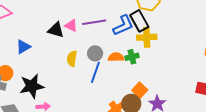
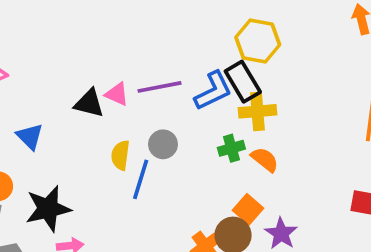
blue triangle: (23, 47) -> (30, 136), turned -42
orange semicircle: (116, 57) -> (265, 159), moved, turned 42
blue line: (95, 72) -> (141, 179), moved

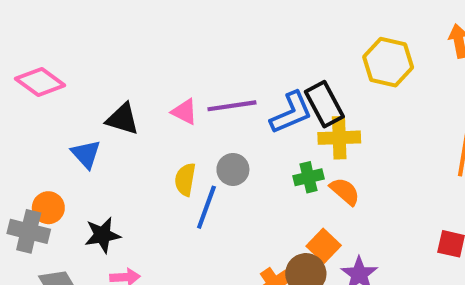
yellow hexagon: (258, 41) -> (388, 62), moved
black triangle: (89, 103) -> (122, 119), moved
black star: (48, 209) -> (102, 235), size x0.7

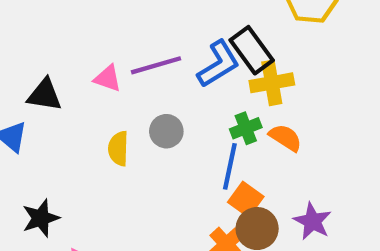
blue line: (206, 207) -> (230, 166), moved
orange square: (324, 246) -> (246, 199), moved

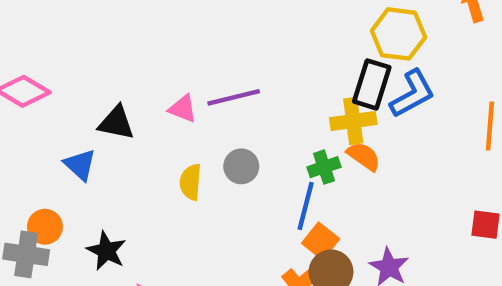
black rectangle: (252, 50) -> (372, 84), moved, turned 51
blue L-shape: (218, 64) -> (412, 94), moved
orange semicircle: (285, 138) -> (364, 156), moved
black star: (41, 218) -> (106, 251), turned -30

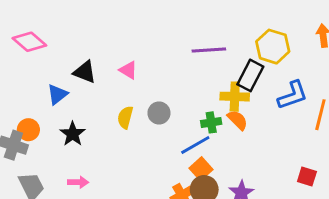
blue L-shape: (412, 94) -> (293, 95), moved
purple line: (234, 97) -> (209, 50), moved
blue triangle: (80, 165) -> (57, 94), turned 30
blue line: (306, 206) -> (195, 145), turned 36
black star: (106, 251) -> (73, 134), moved

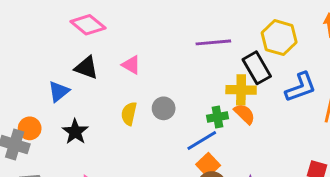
pink diamond: (29, 42) -> (88, 25), moved
black rectangle: (250, 75) -> (257, 68), turned -56

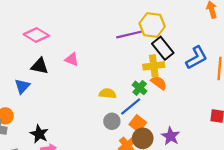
yellow hexagon: (279, 38) -> (152, 25), moved
gray circle: (164, 108) -> (112, 121), moved
yellow semicircle: (129, 114) -> (108, 93), moved, turned 91
green cross: (217, 117) -> (140, 88), turned -32
black star: (75, 132) -> (39, 134), moved

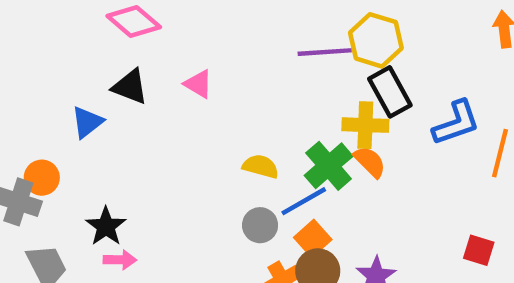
green cross: (140, 88) -> (329, 166), size x1.5

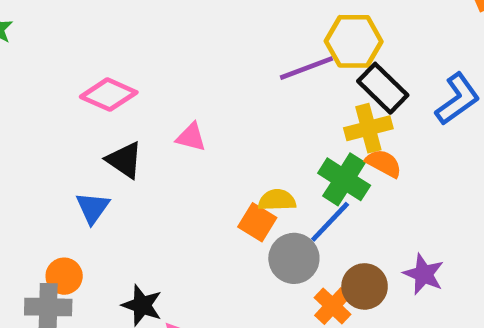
black triangle: (130, 87) -> (124, 160), turned 30
gray circle: (260, 225) -> (294, 258), size x1.4
orange square: (313, 239) -> (257, 222), moved

